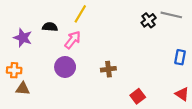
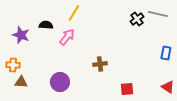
purple circle: (65, 67) -> (60, 82), moved
red square: (138, 96) -> (127, 89), turned 32

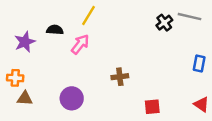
purple star: (21, 35) -> (25, 42), turned 30

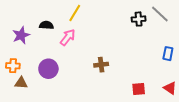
gray line: (190, 17) -> (160, 14), turned 30
black cross: (164, 23) -> (139, 19), turned 32
purple circle: (72, 98) -> (48, 69), moved
red square: (152, 107) -> (139, 89), moved

